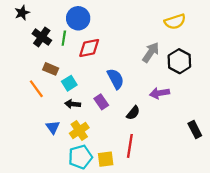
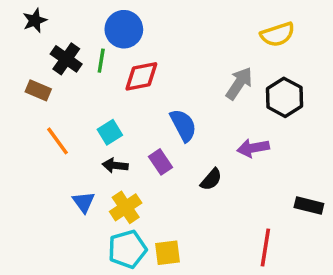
brown rectangle: (51, 69) -> (38, 90), moved
black rectangle: (195, 129) -> (309, 206), turned -49
red line: (130, 146) -> (265, 247), moved

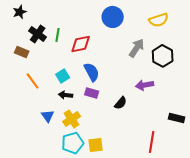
blue circle: (124, 29) -> (113, 17), moved
blue semicircle: (183, 125) -> (92, 72), moved
purple rectangle: (161, 162) -> (92, 93), turned -40

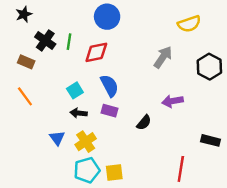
blue circle: (113, 17) -> (107, 17), moved
black hexagon: (163, 56) -> (209, 67), moved
orange line: (33, 81) -> (25, 96), moved

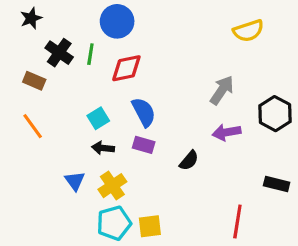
blue circle: (107, 17) -> (117, 21), moved
gray arrow: (163, 57) -> (222, 90), moved
black hexagon: (209, 67) -> (275, 114), moved

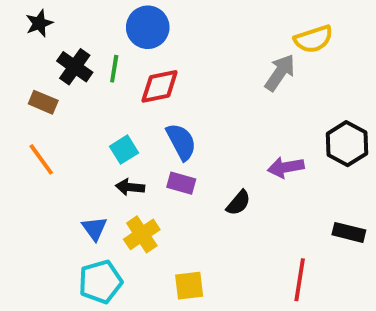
gray arrow: (222, 90) -> (280, 73), moved
cyan pentagon: (114, 223) -> (100, 282), moved

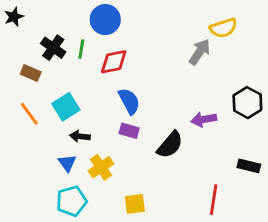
black star: (39, 23) -> (14, 17), moved
cyan square: (124, 150) -> (66, 107), moved, size x1.4
black arrow: (130, 187) -> (80, 136), moved
black semicircle: (238, 203) -> (170, 145), size x1.5

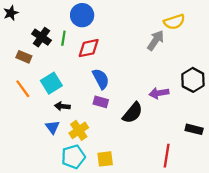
cyan pentagon: (71, 201) -> (73, 157), moved

